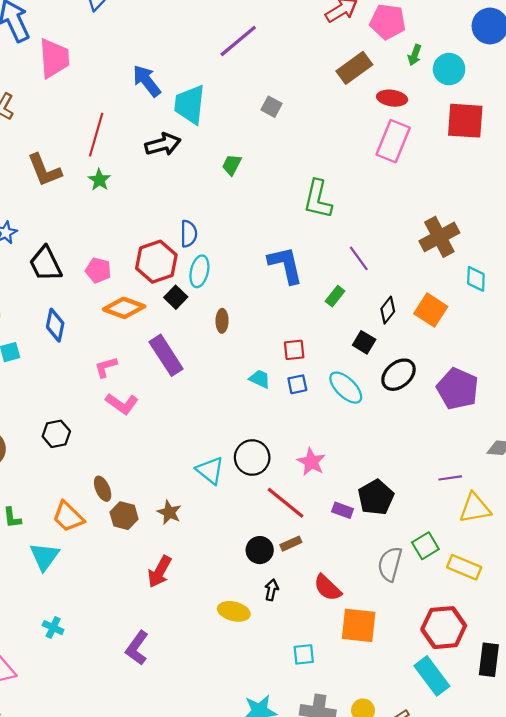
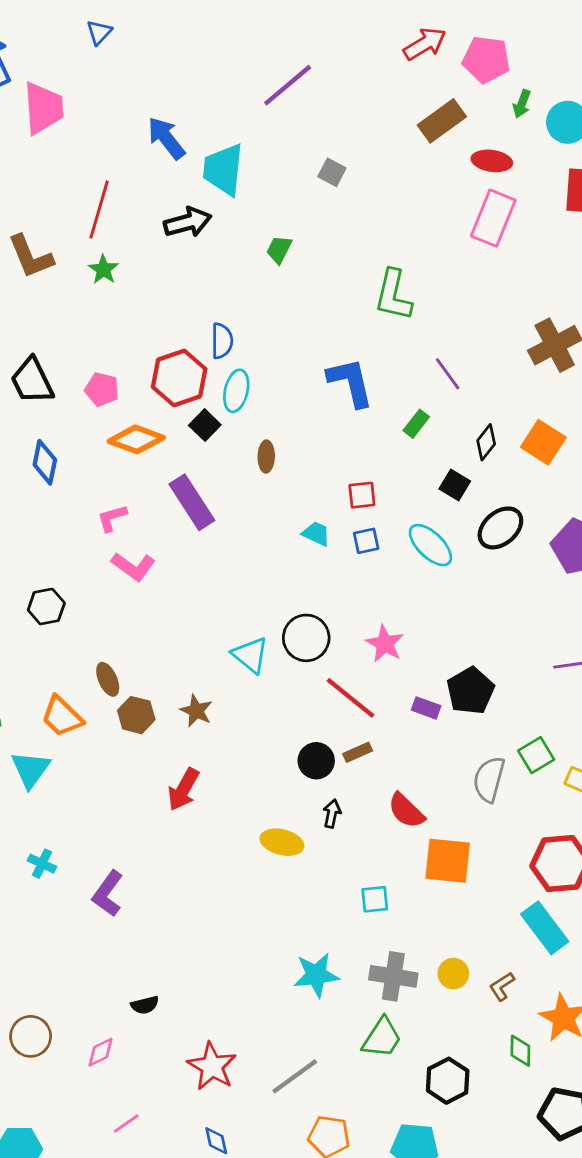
purple L-shape: (137, 648) -> (108, 894), moved

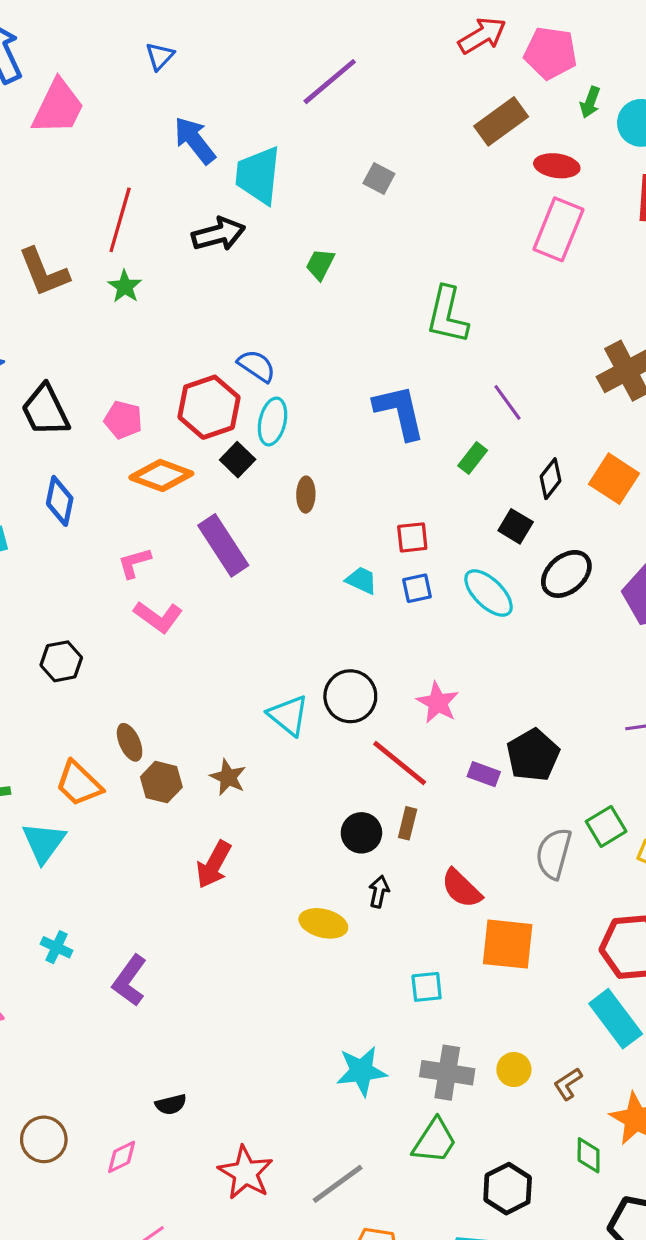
blue triangle: (99, 32) -> (160, 56), moved
pink trapezoid: (43, 108) -> (58, 107), turned 30
blue semicircle: (222, 341) -> (257, 366), turned -56
brown rectangle: (358, 752) -> (408, 823), turned -52

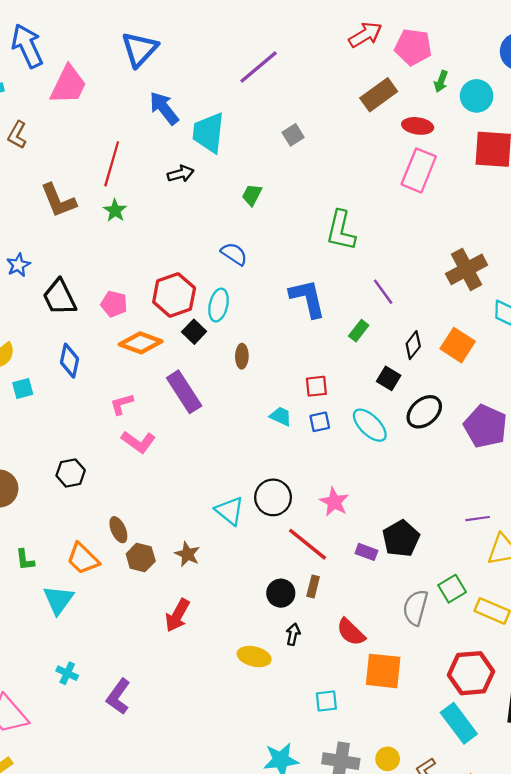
blue triangle: (160, 56) -> (140, 49), size x1.8
gray square: (379, 178) -> (293, 135), turned 30
black arrow: (219, 234) -> (181, 174), size x0.7
blue semicircle: (257, 366) -> (234, 254), moved

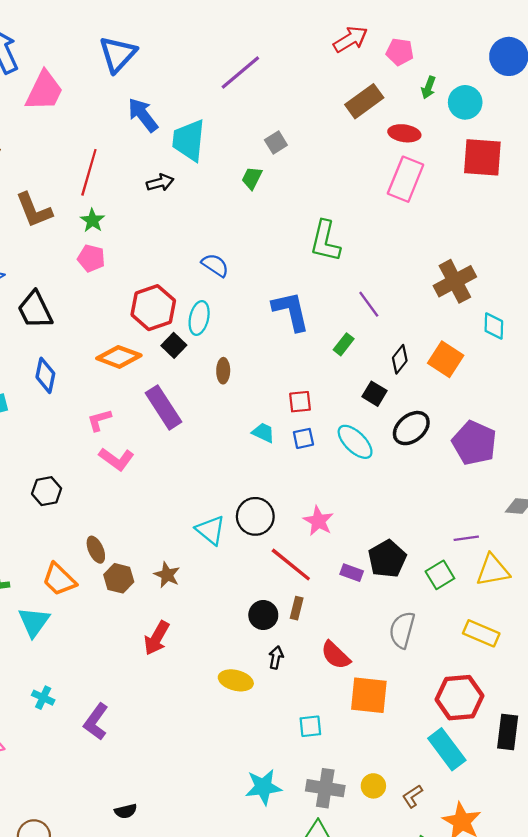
pink pentagon: (413, 47) -> (400, 52), size x0.7
green trapezoid: (252, 195) -> (252, 178), moved
pink pentagon: (114, 304) -> (91, 258), moved
green square: (452, 589) -> (440, 575), moved

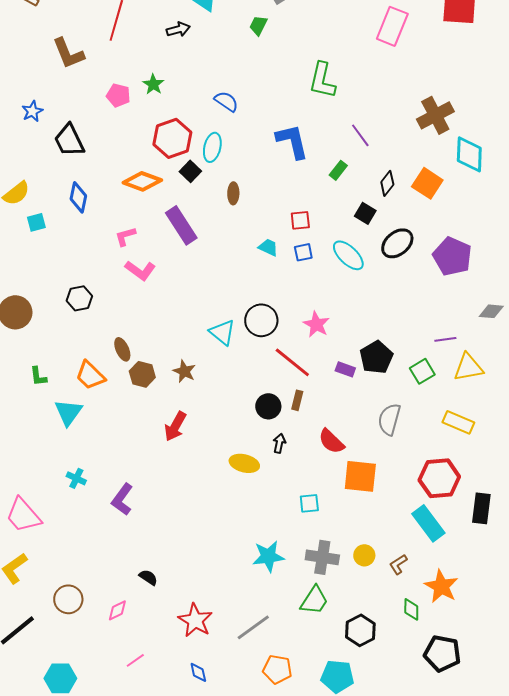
green star: (92, 220) -> (153, 84), moved
cyan diamond: (494, 326) -> (469, 154), size x1.5
black semicircle: (126, 811) -> (148, 577), turned -132

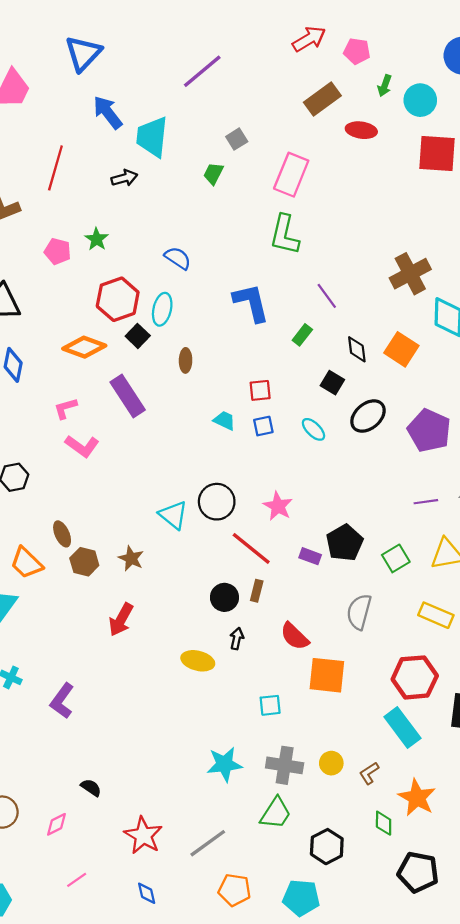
pink rectangle: (392, 26) -> (291, 175), moved
black diamond: (387, 183) -> (357, 349), turned -45
cyan ellipse: (348, 255) -> (313, 429), size x0.7
purple line: (445, 339) -> (426, 502), moved

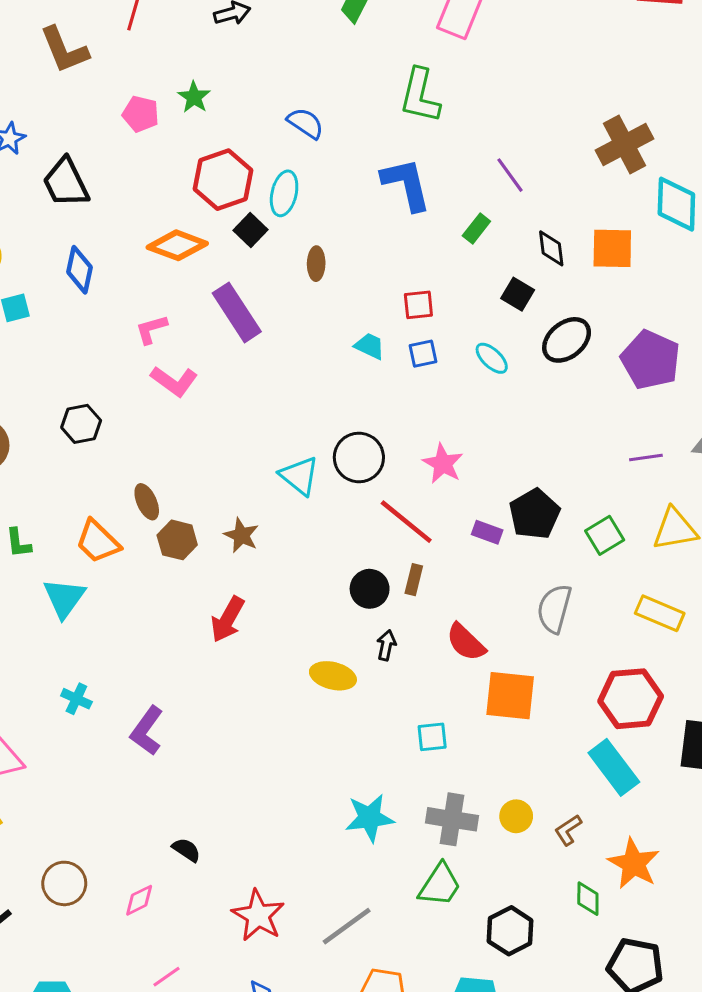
green L-shape: (285, 235) -> (420, 96), moved
orange square: (401, 349) -> (612, 248), turned -32

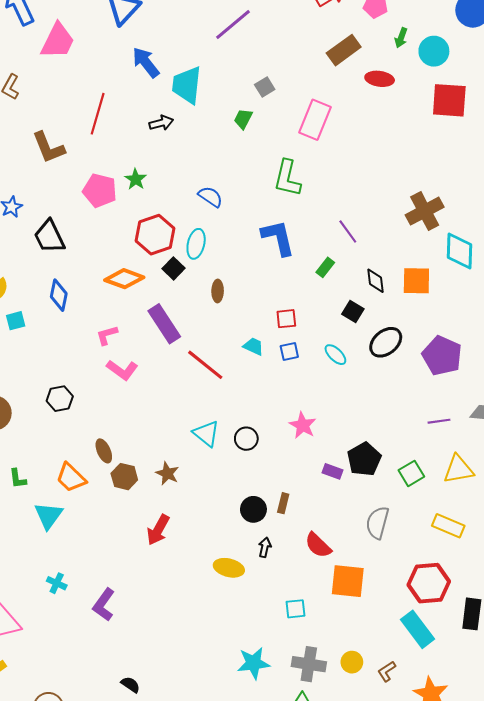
pink pentagon: (141, 114) -> (100, 191), size x1.4
black circle: (359, 457) -> (246, 439), moved, size x0.7
red line: (406, 522) -> (205, 365), moved

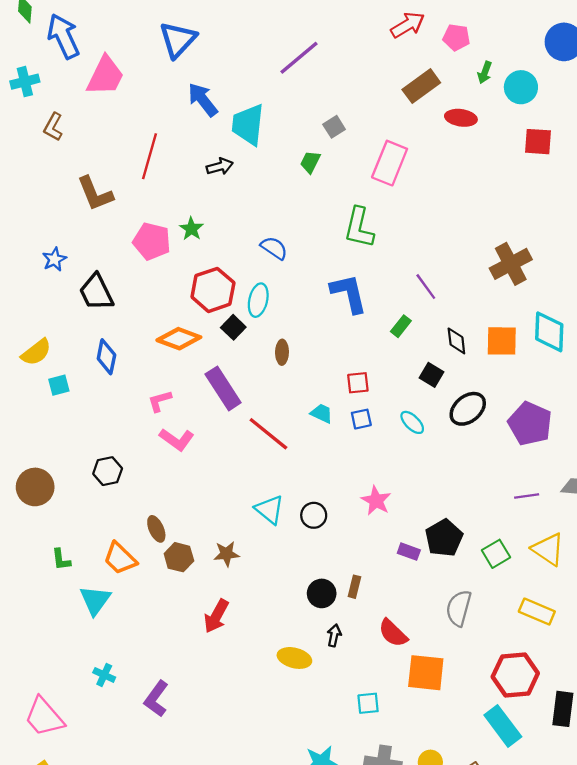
red square: (449, 100) -> (538, 142), size x0.7
cyan diamond: (460, 251) -> (549, 332), moved
yellow triangle: (458, 469) -> (548, 549), turned 44
brown star: (167, 473) -> (226, 554), turned -30

